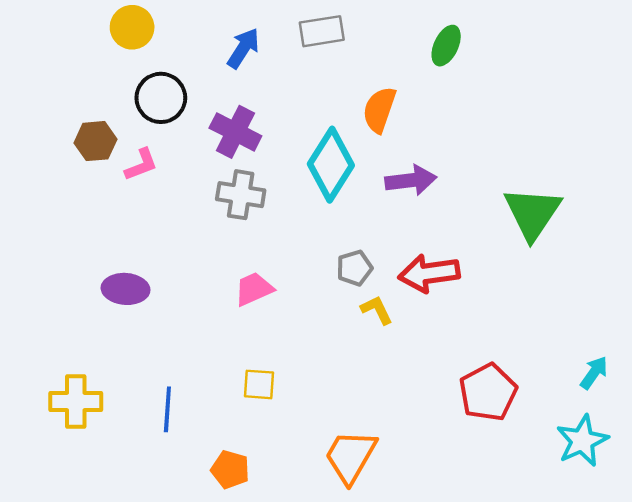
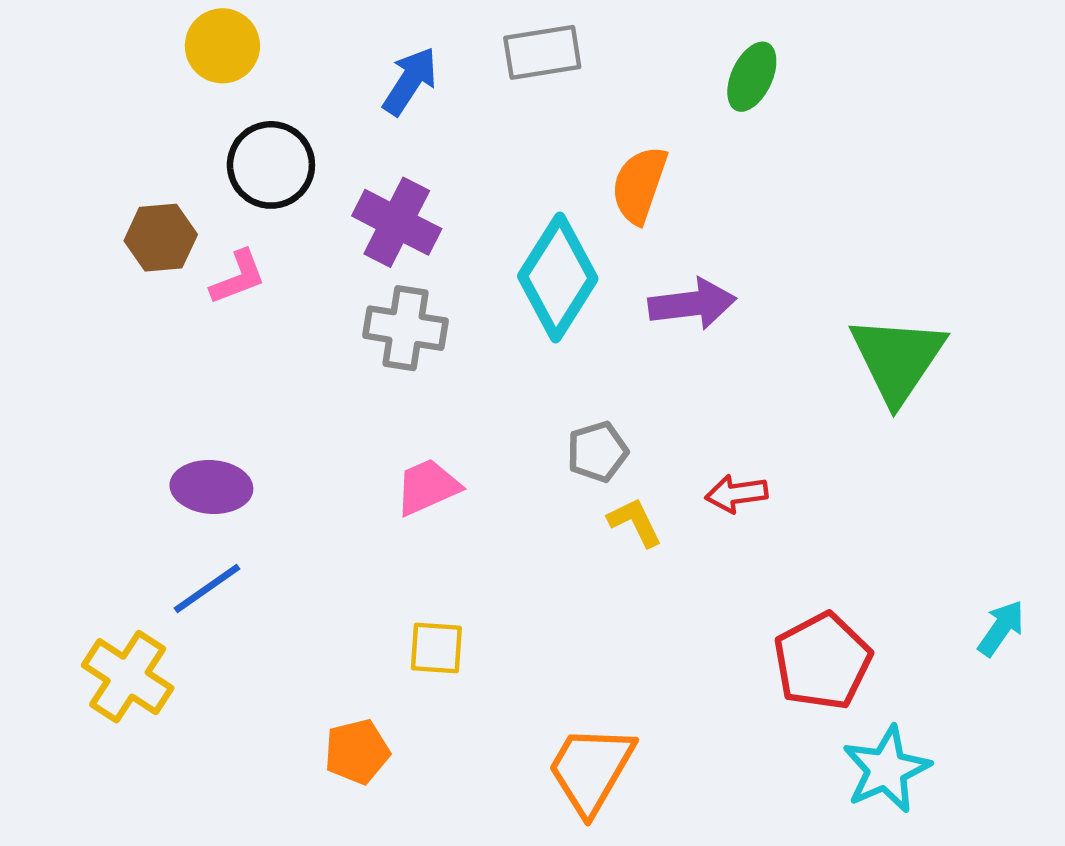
red arrow: (429, 273) -> (736, 494), moved, size x0.6
yellow cross: (76, 401) -> (128, 677), turned 33
blue line: (167, 409) -> (207, 588), moved, turned 51
cyan star: (582, 441) -> (886, 769), moved
orange pentagon: (230, 470) -> (357, 752), moved, turned -30

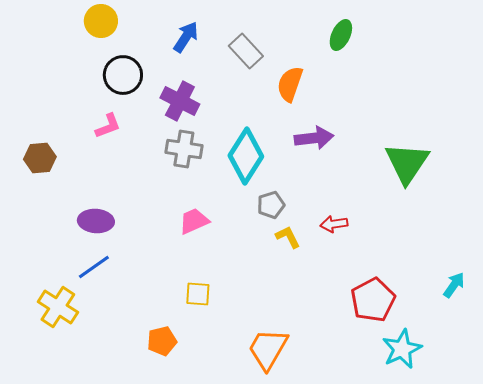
gray rectangle: (542, 52) -> (246, 51), moved, turned 56
brown hexagon: (161, 238) -> (40, 158), moved
cyan diamond: (558, 277) -> (246, 156), moved

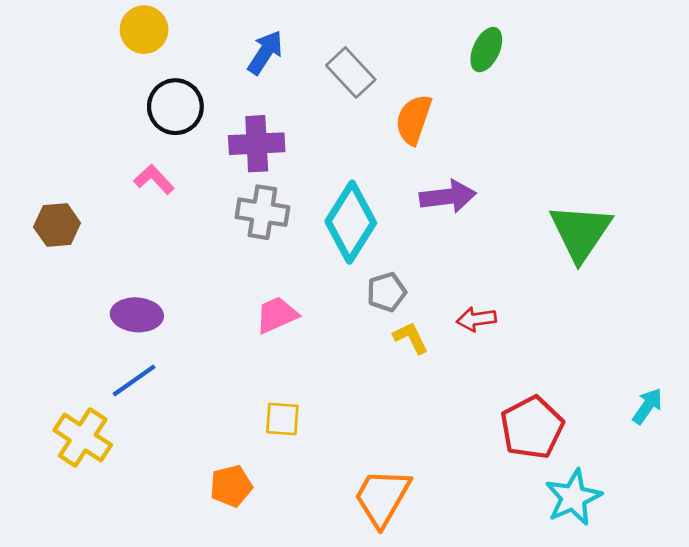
purple cross: (180, 101) -> (257, 144), turned -30
pink L-shape: (108, 126) -> (154, 179), turned -112

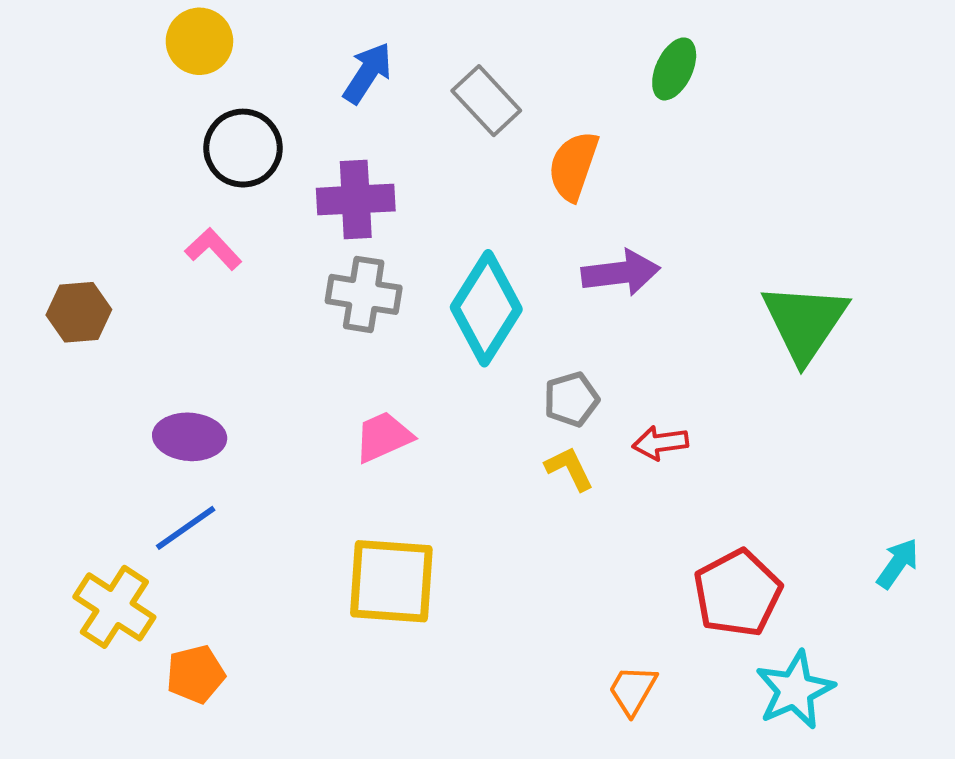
gray pentagon: (386, 292) -> (571, 399), moved
yellow square: (282, 419) -> (391, 581), size x1.8
orange pentagon: (231, 486) -> (196, 674), moved
orange trapezoid: (382, 497) -> (633, 690), moved, size x0.6

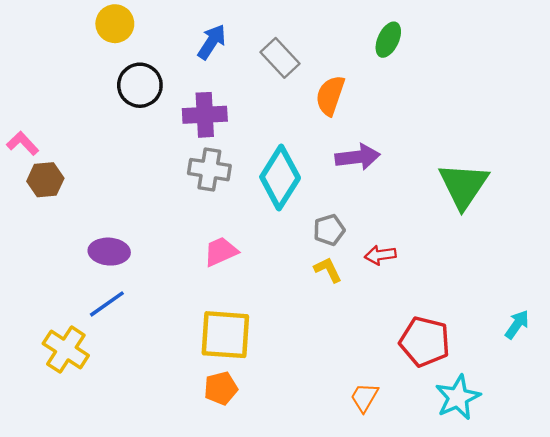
pink L-shape: (213, 249) -> (23, 143), moved
red pentagon: (737, 593) -> (425, 342), turned -30
orange pentagon: (196, 674) -> (221, 388), moved

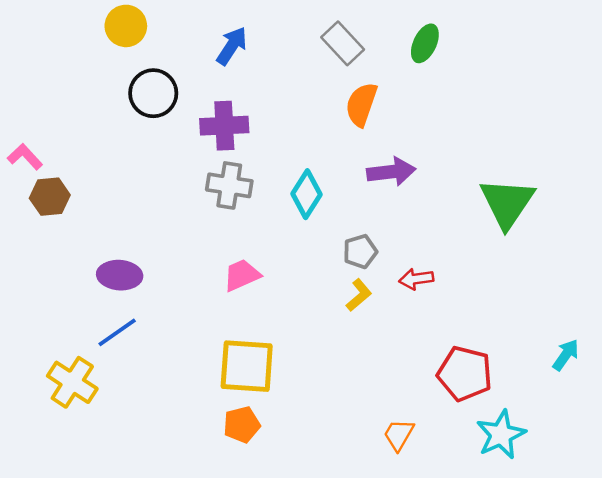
gray rectangle: (280, 58) -> (343, 43), moved
cyan diamond: (280, 177) -> (307, 194), size x0.7
yellow L-shape: (328, 270) -> (359, 295), turned 76

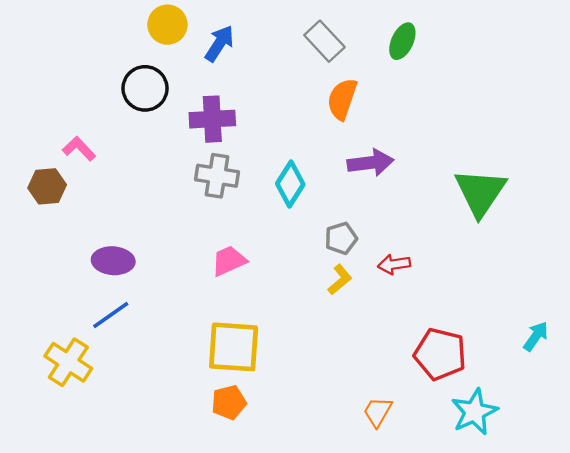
yellow circle: (126, 26) -> (167, 25), moved
pink L-shape: (25, 157) -> (79, 149), moved

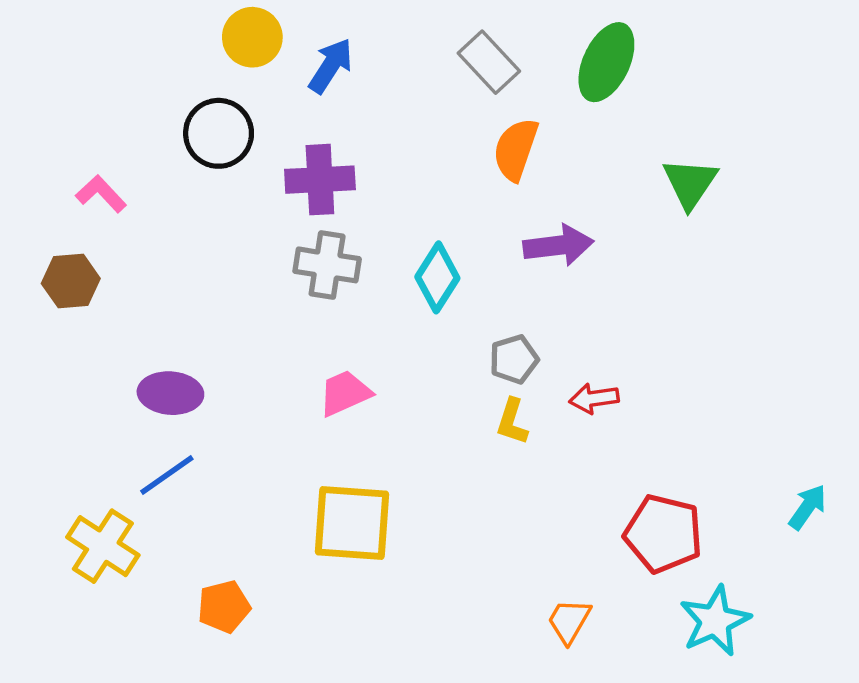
green ellipse: (402, 41) -> (606, 62), size x1.4
pink L-shape: (79, 149) -> (101, 194), moved
green triangle: (480, 192) -> (690, 183), moved, size x0.7
yellow L-shape: (340, 280) -> (512, 422), turned 148
orange pentagon: (229, 402) -> (224, 607), moved

